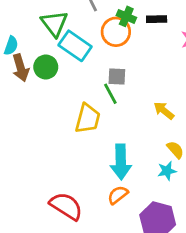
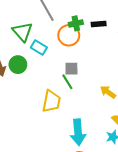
green cross: (126, 16) -> (76, 23), turned -32
cyan rectangle: (75, 46) -> (39, 48), size x0.7

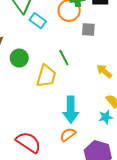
green circle: (18, 65) -> (19, 58), moved
gray square: (71, 69) -> (88, 29), moved

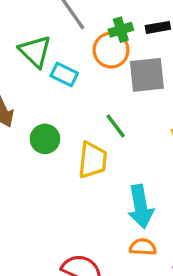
gray square: (88, 29) -> (147, 75), size x1.6
orange semicircle: (68, 135) -> (143, 247), turned 49

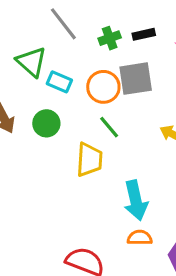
orange circle: (111, 50) -> (103, 87), moved
green circle: (45, 139) -> (46, 123), moved

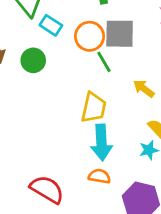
green line: (109, 127) -> (104, 62), moved
yellow trapezoid: (89, 160) -> (94, 108), moved

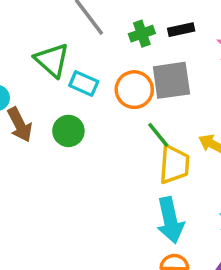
green line: (104, 62) -> (158, 135), moved
yellow trapezoid: (94, 108) -> (174, 164), moved

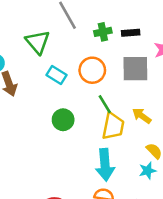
gray square: (171, 80) -> (135, 69), moved
cyan rectangle: (84, 83) -> (57, 75), moved
green circle: (68, 131) -> (63, 120), moved

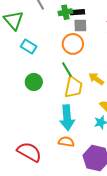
black rectangle: (131, 33) -> (77, 12), moved
gray square: (135, 69) -> (80, 25), moved, size x0.6
orange circle: (92, 70) -> (73, 44), moved

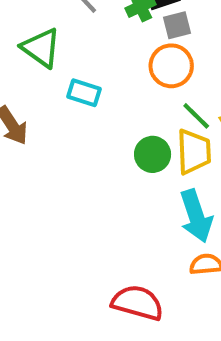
green line: (67, 70) -> (196, 116), moved
green circle: (34, 82) -> (153, 154), moved

